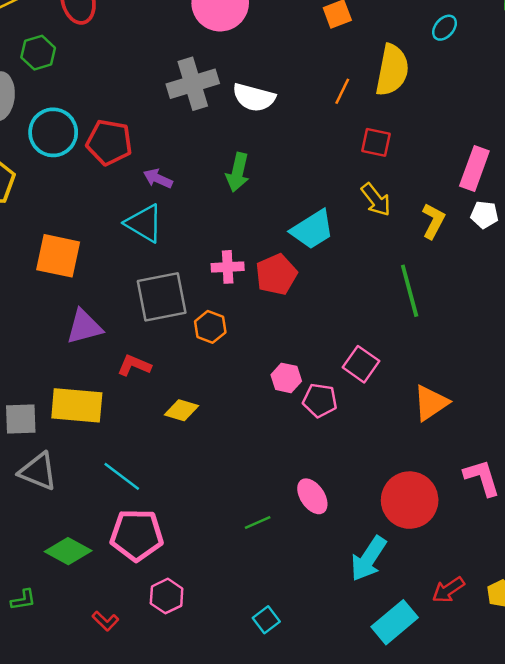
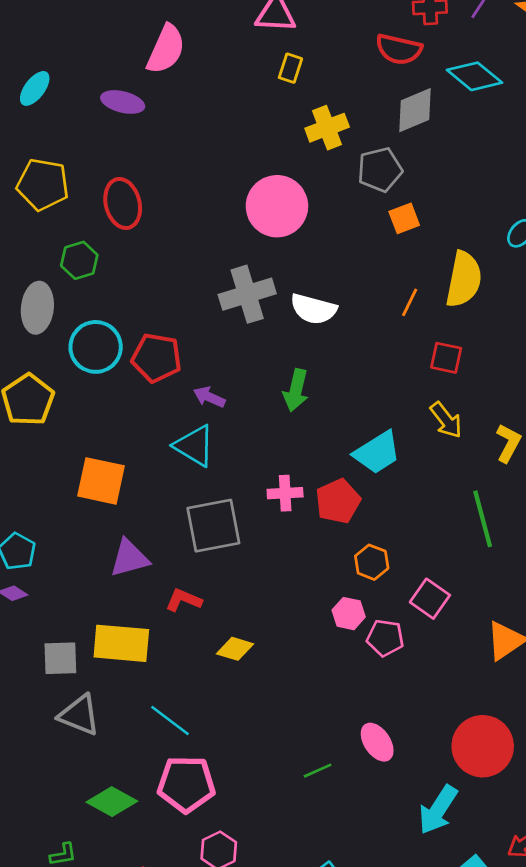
orange hexagon: (210, 327) -> (372, 562), moved

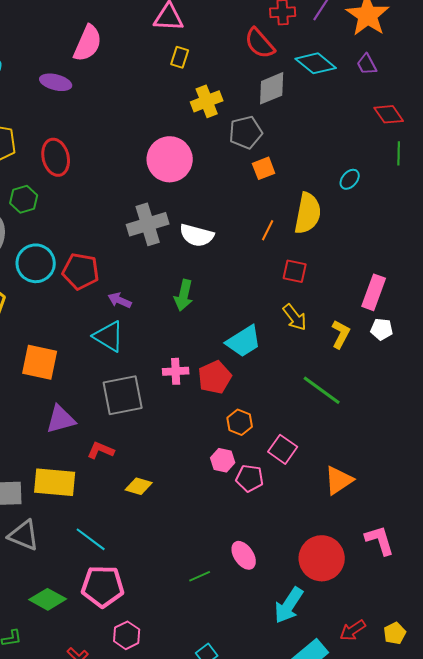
red semicircle: (399, 49) -> (260, 43), turned 36
green line: (483, 519) -> (322, 390), turned -39

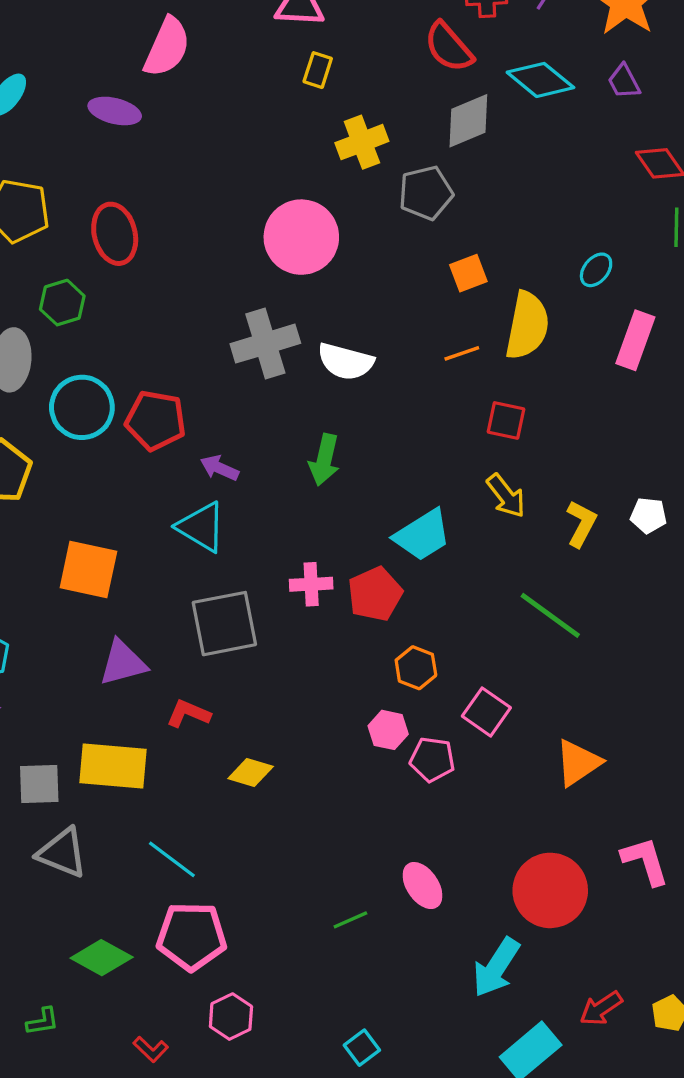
orange square: (264, 168) -> (468, 273), moved
orange line: (268, 230) -> (462, 353), turned 45
pink rectangle: (374, 292) -> (635, 340), moved

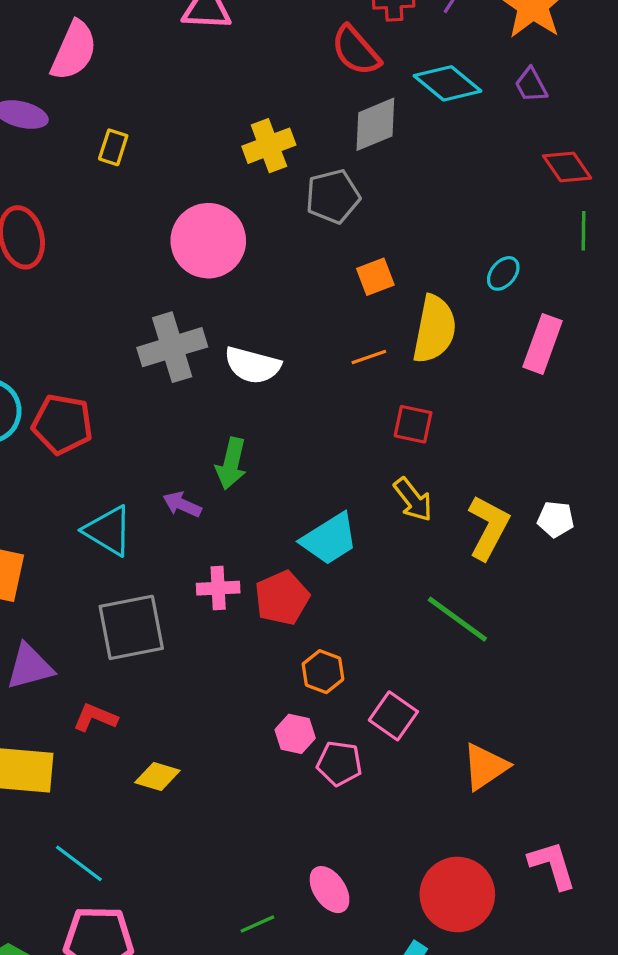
yellow rectangle: (318, 70) -> (113, 147), moved
purple arrow: (219, 468) -> (182, 504), moved
yellow L-shape: (581, 524) -> (488, 527), size x1.4

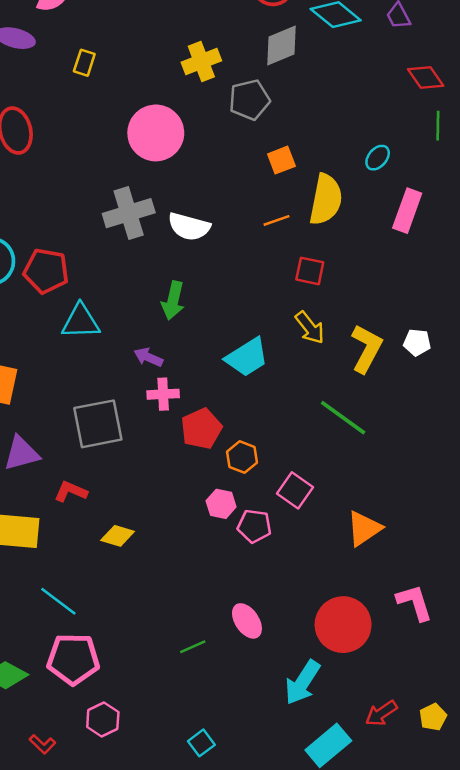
purple arrow: (182, 504) -> (148, 357), moved
cyan triangle: (108, 531) -> (81, 321), moved, turned -33
red pentagon: (282, 598) -> (201, 429), moved

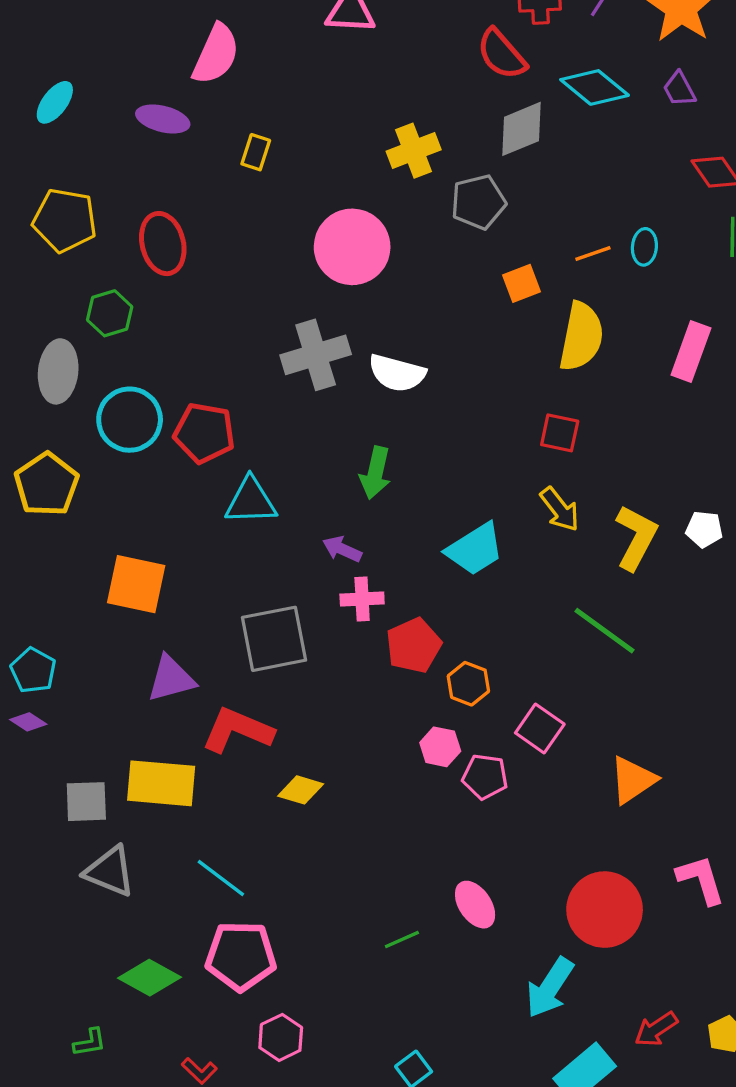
cyan ellipse: (378, 158) -> (644, 247), moved, turned -35
orange line: (277, 220) -> (593, 254), moved
red L-shape: (71, 492) -> (238, 730), size x1.6

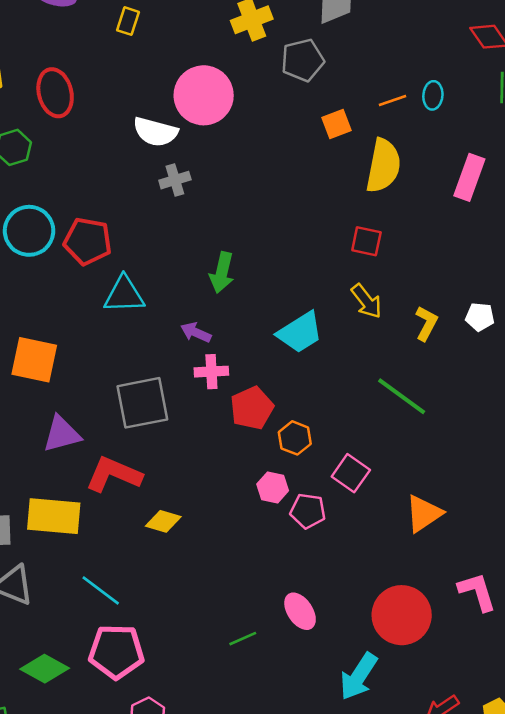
gray cross: (316, 355) -> (175, 180), size x0.6
white semicircle: (397, 373) -> (155, 132), moved
yellow L-shape: (636, 538) -> (426, 323), size x0.7

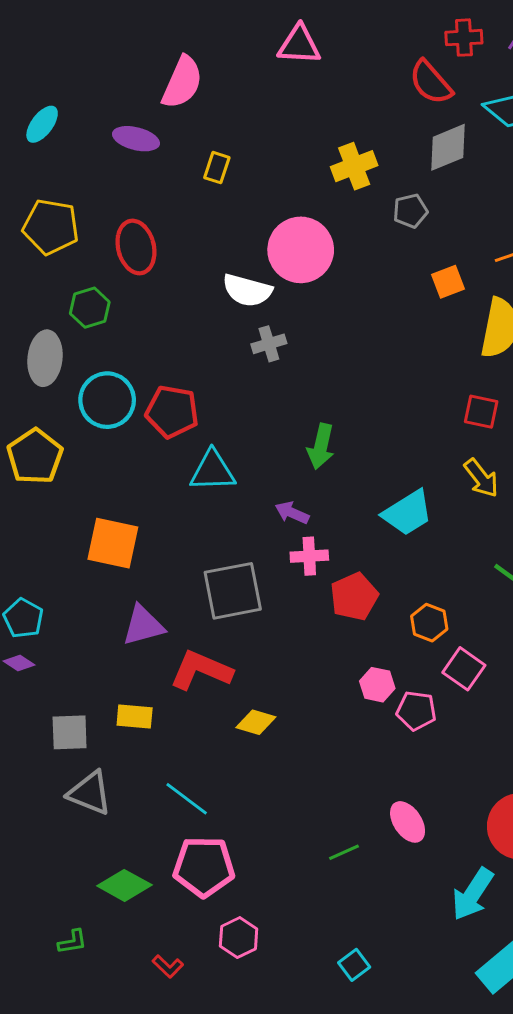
gray pentagon: (303, 60) -> (410, 211), size x0.7
orange hexagon: (295, 438) -> (429, 623), moved
yellow rectangle: (54, 516) -> (135, 716), size x0.6

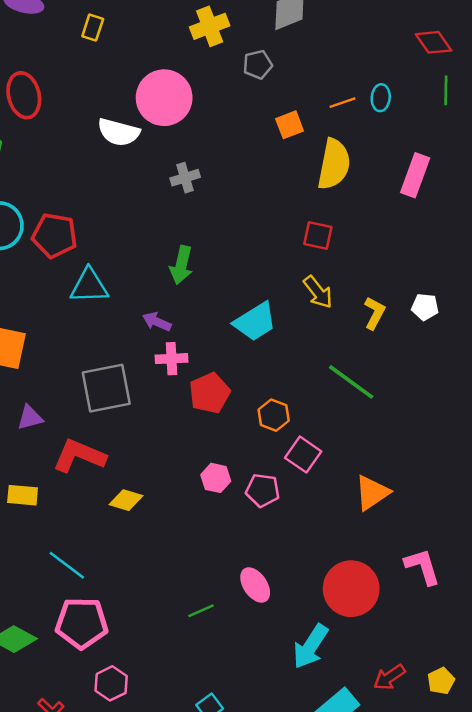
gray cross: (269, 344) -> (185, 178), moved
purple triangle: (143, 625) -> (30, 418), size x0.7
pink hexagon: (377, 685) -> (216, 478), moved

